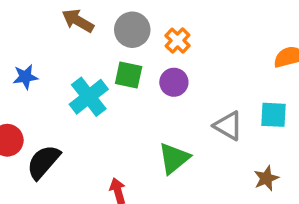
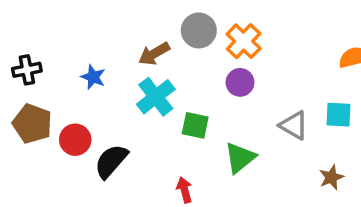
brown arrow: (78, 21) -> (154, 54), moved, turned -60
orange cross: (178, 41) -> (244, 41), size x1.4
green square: (129, 75) -> (195, 125), moved
blue star: (25, 77) -> (93, 77), turned 30

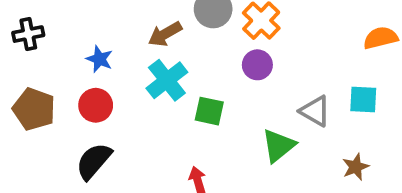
black cross: (27, 70) -> (28, 34), moved
red circle: (75, 140) -> (96, 105), moved
green triangle: (240, 158) -> (279, 146), moved
black semicircle: (111, 161) -> (94, 161), moved

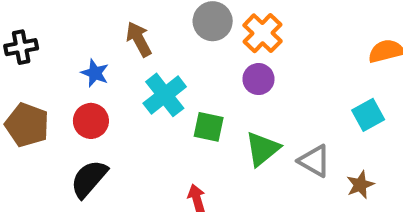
brown arrow: (165, 34) -> (139, 39), moved, turned 92
cyan square: (363, 99) -> (368, 115), turned -32
gray triangle: (315, 111) -> (314, 161), moved
green triangle: (279, 146) -> (262, 149), moved

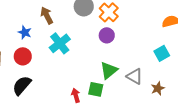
green square: (209, 127) -> (96, 89), moved

